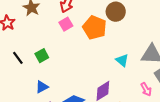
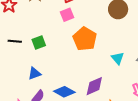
orange pentagon: (95, 28) -> (85, 39), moved
black line: (18, 58) -> (15, 41), turned -56

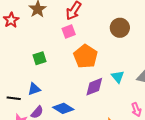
black line: (15, 41) -> (14, 98), moved
purple diamond: (94, 86) -> (94, 87), moved

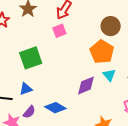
orange pentagon: (86, 56) -> (102, 52), moved
green square: (39, 58) -> (31, 58), size x1.6

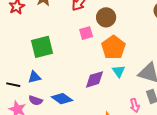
brown circle: (111, 26) -> (106, 17), moved
pink square: (59, 31) -> (86, 33), moved
purple semicircle: (29, 112) -> (36, 100), turned 64

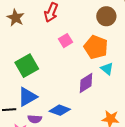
brown circle: (106, 17) -> (106, 16), moved
blue triangle: (34, 77) -> (27, 97), size x1.5

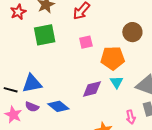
orange pentagon: (96, 47) -> (113, 58), turned 30
green square: (27, 66) -> (45, 35), moved

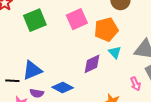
pink square: (86, 42) -> (77, 19), size x1.5

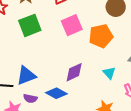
cyan triangle: (115, 52) -> (109, 73), moved
purple diamond: (92, 64) -> (74, 72), moved

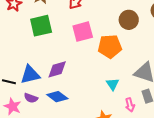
purple diamond: (74, 72) -> (57, 69), moved

